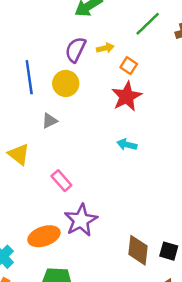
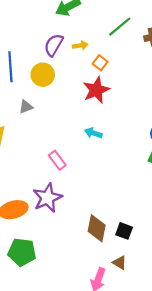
pink rectangle: (61, 181) -> (57, 160), moved

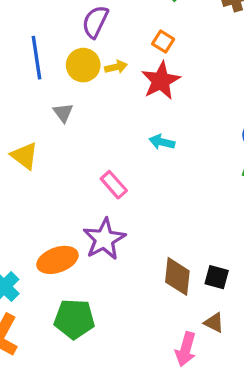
yellow arrow: (80, 45) -> (116, 67), moved
gray triangle: (26, 107) -> (63, 113), turned -40

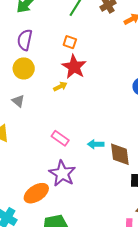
yellow arrow: (116, 67) -> (60, 86), moved
cyan arrow: (162, 142) -> (96, 144), moved
brown diamond: (177, 276) -> (120, 154), moved

